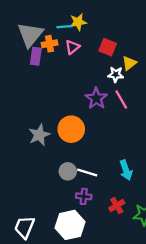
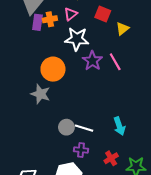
orange cross: (50, 44) -> (50, 19), moved
white star: (116, 74) -> (77, 39), moved, size x1.6
orange circle: (71, 129) -> (53, 69), moved
gray star: (39, 135) -> (41, 94), turned -30

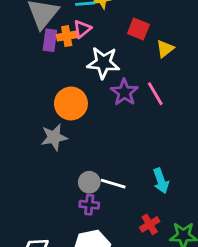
pink triangle: (71, 14) -> (82, 29), moved
gray star: (41, 94) -> (54, 137), turned -30
purple cross: (81, 150) -> (89, 205), moved

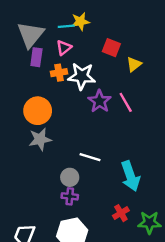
orange cross: (67, 36) -> (59, 73), moved
orange circle: (71, 104) -> (38, 111), moved
cyan arrow: (161, 181) -> (130, 176), size x1.4
white line: (113, 184) -> (90, 157), moved

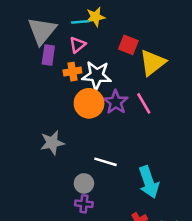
yellow triangle: (134, 64) -> (153, 63), size x1.6
orange circle: (38, 111) -> (89, 103), moved

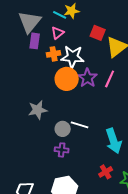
cyan line: (80, 22) -> (60, 15), turned 32
pink line: (144, 103) -> (110, 79), turned 54
gray circle: (84, 183) -> (63, 129), moved
purple cross: (84, 204) -> (62, 150), moved

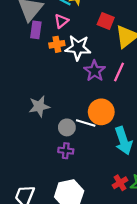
orange circle: (67, 79) -> (101, 112), moved
red cross: (106, 172) -> (120, 183), moved

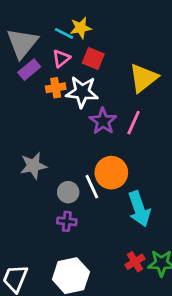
red square: (106, 21) -> (93, 58), moved
purple rectangle: (36, 30) -> (29, 70), turned 42
white line: (86, 123) -> (92, 187), turned 48

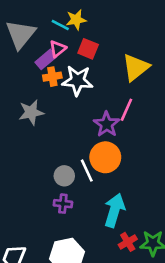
purple rectangle: (29, 70) -> (46, 59), moved
purple star: (103, 121) -> (107, 124), moved
gray star: (33, 166) -> (31, 112), moved
cyan arrow: (139, 209) -> (115, 210), moved, turned -144

